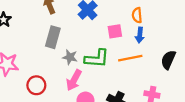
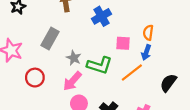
gray rectangle: (53, 37) -> (50, 38), moved
orange line: (130, 58) -> (132, 73), turned -40

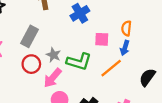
red circle: (35, 78) -> (31, 64), moved

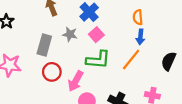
pink square: (102, 39) -> (96, 35), moved, turned -32
gray star: (53, 55) -> (70, 34), moved

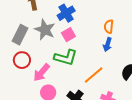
gray star: (70, 34) -> (45, 30), size x1.5
orange line: (131, 60) -> (94, 75), moved

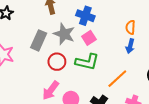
blue cross: (66, 13) -> (85, 16), turned -36
red circle: (22, 60) -> (57, 62), moved
pink arrow: (42, 73) -> (51, 90), moved

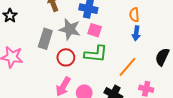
pink square: (89, 38) -> (95, 30), turned -32

